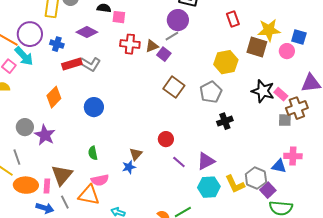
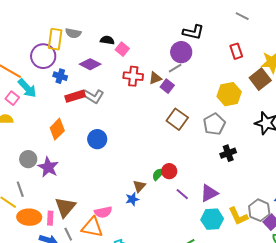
pink square: (119, 17) -> (122, 49), turned 32
purple circle: (30, 34) -> (43, 56), moved
brown square: (257, 47) -> (260, 79), turned 35
green semicircle: (93, 153) -> (158, 174), moved, turned 56

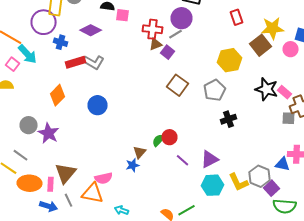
pink square: (122, 49) -> (122, 15), turned -32
red cross: (133, 76) -> (152, 29), moved
gray line: (20, 189) -> (20, 155), turned -35

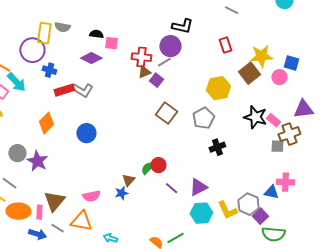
purple diamond: (90, 30) -> (91, 58), moved
pink semicircle: (104, 178) -> (91, 196), moved
gray line: (68, 200) -> (57, 228), turned -32

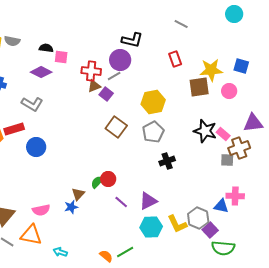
blue square: (291, 63) -> (241, 66), moved
brown square: (249, 73) -> (199, 87), turned 30
yellow hexagon: (218, 88) -> (153, 102), moved
red rectangle: (64, 90) -> (14, 129), moved

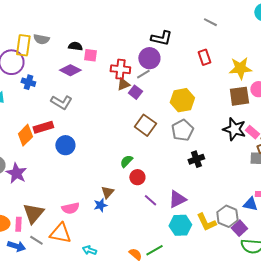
brown square: (199, 87) -> (239, 96), moved
green semicircle: (97, 182) -> (126, 161), moved

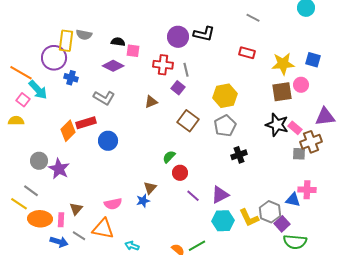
red rectangle: (204, 57) -> (247, 53), turned -56
purple circle: (149, 58) -> (178, 37), moved
gray line: (143, 74) -> (186, 70), turned -72
brown triangle: (123, 84) -> (151, 102), moved
brown triangle: (33, 213) -> (76, 209), size x0.6

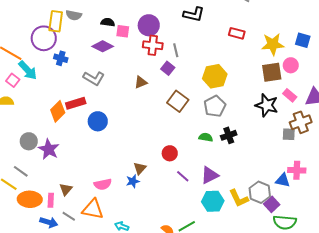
purple circle: (178, 37) -> (149, 25), moved
pink rectangle: (295, 128) -> (290, 95), moved
green semicircle: (169, 157) -> (206, 137), moved, turned 56

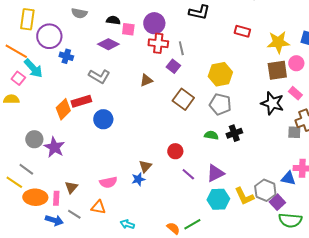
yellow rectangle: (56, 21) -> (27, 19), moved
gray pentagon: (215, 106) -> (220, 104), turned -30
orange triangle: (93, 209) -> (98, 207), size x0.7

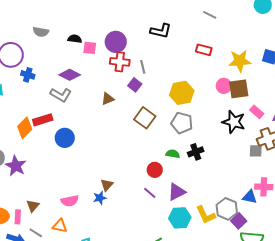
purple diamond: (108, 44) -> (70, 75), moved
pink circle: (296, 63) -> (224, 86), moved
red circle: (175, 151) -> (155, 170), moved

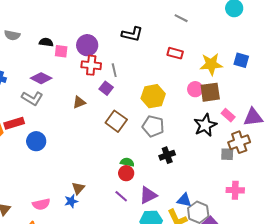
black star: (234, 122) -> (205, 125), turned 30
green semicircle: (173, 154) -> (127, 162), moved
blue triangle: (250, 197) -> (184, 200), moved

